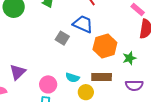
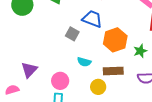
cyan semicircle: (72, 78) -> (84, 62), moved

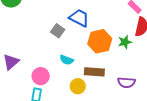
green star: (140, 51) -> (125, 42), moved

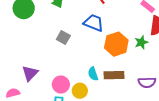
gray square: (58, 31) -> (63, 38), moved
cyan semicircle: (67, 60) -> (93, 74), moved, turned 56
yellow circle: (78, 86) -> (80, 91), moved

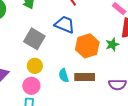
gray square: (63, 38) -> (34, 39), size x1.5
yellow circle: (80, 91) -> (35, 66), moved

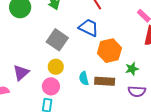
green star: (112, 44) -> (132, 69), moved

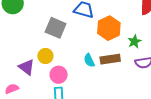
yellow circle: (56, 67) -> (45, 56), moved
purple triangle: (21, 73) -> (27, 67), turned -30

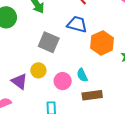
brown rectangle: (110, 59) -> (92, 95), moved
pink circle: (59, 75) -> (63, 81), moved

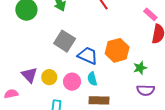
blue trapezoid: (77, 24) -> (88, 56), moved
yellow circle: (38, 70) -> (49, 77), moved

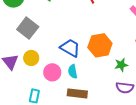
gray square: (65, 41) -> (28, 28), moved
yellow circle: (49, 77) -> (31, 58), moved

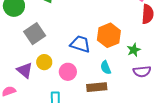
gray square: (28, 28) -> (35, 34), turned 30
cyan semicircle: (73, 71) -> (106, 68), moved

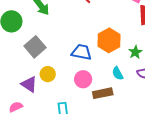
cyan semicircle: (106, 68) -> (118, 73), moved
pink circle: (68, 72) -> (83, 79), moved

